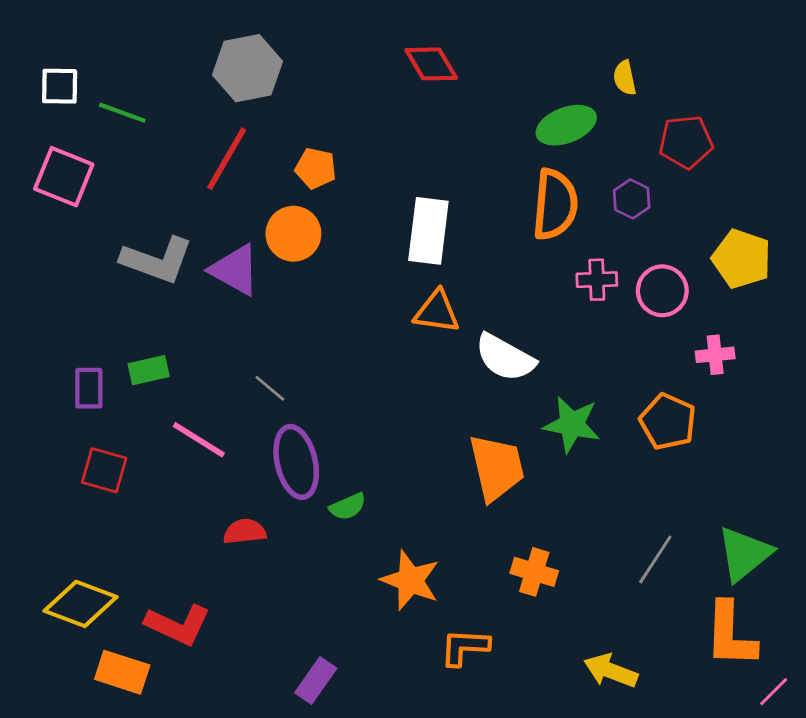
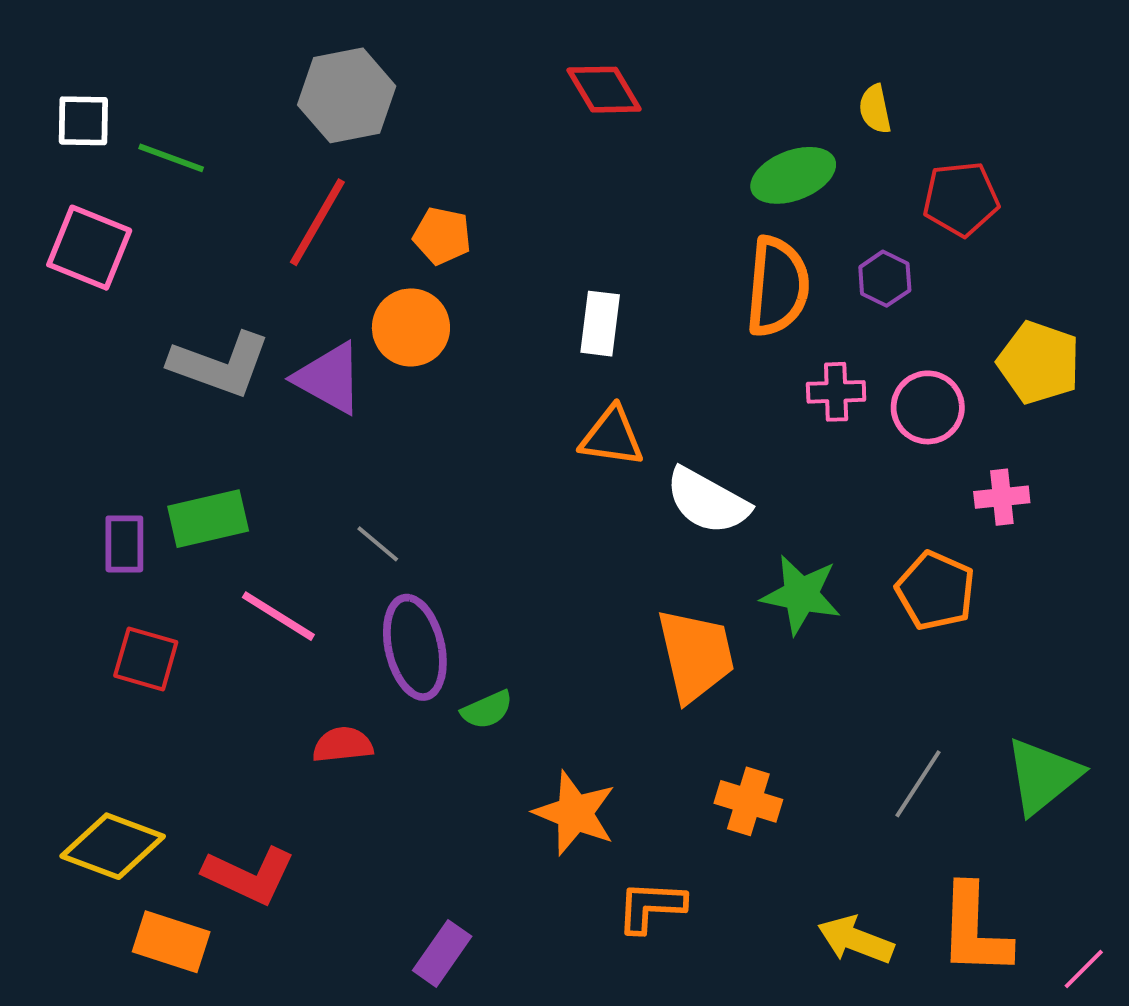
white rectangle: (428, 231) -> (600, 324), size x0.7
green rectangle: (149, 370) -> (208, 519), size x1.4
orange L-shape: (730, 635) -> (975, 930), moved

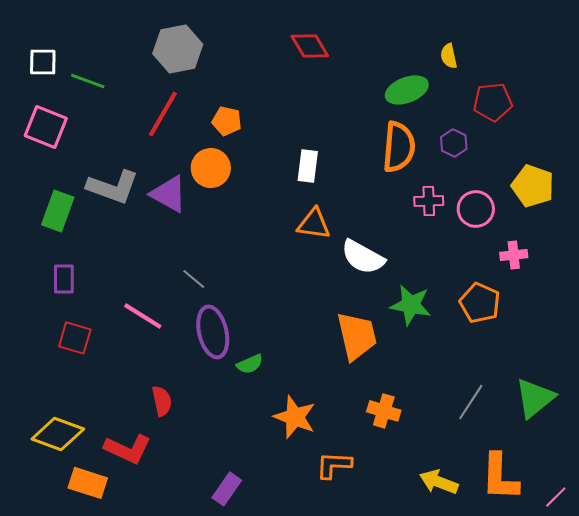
green rectangle: (208, 519) -> (58, 211), moved, turned -57
red semicircle: (343, 745) -> (162, 401), moved, turned 84

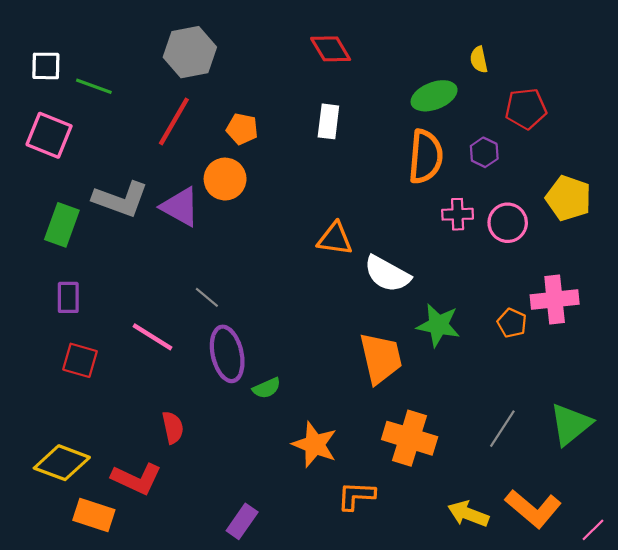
white rectangle: (308, 166) -> (328, 121), moved
pink cross: (514, 255) -> (555, 300), moved, size x1.6
orange pentagon: (480, 303) -> (512, 323), size x0.7
orange cross: (384, 411) -> (410, 438), size x1.5
orange L-shape: (500, 477) -> (533, 509), turned -52

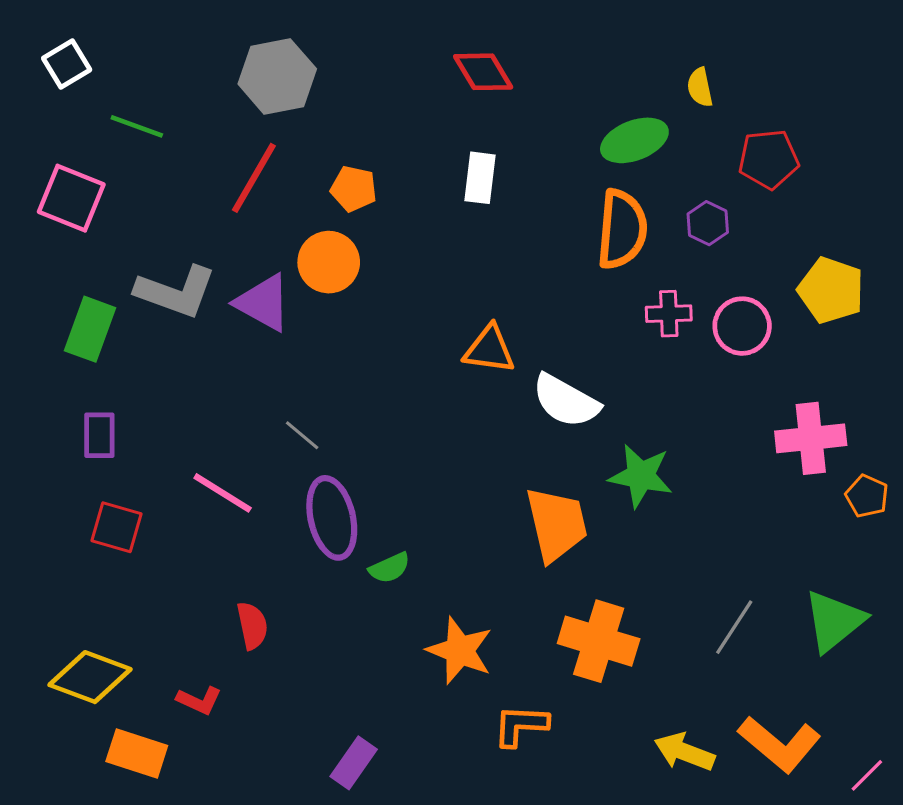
white square: (46, 66) -> (67, 64), moved, turned -32
orange pentagon: (512, 323) -> (867, 496), moved
red L-shape: (137, 479) -> (199, 700), size x0.6

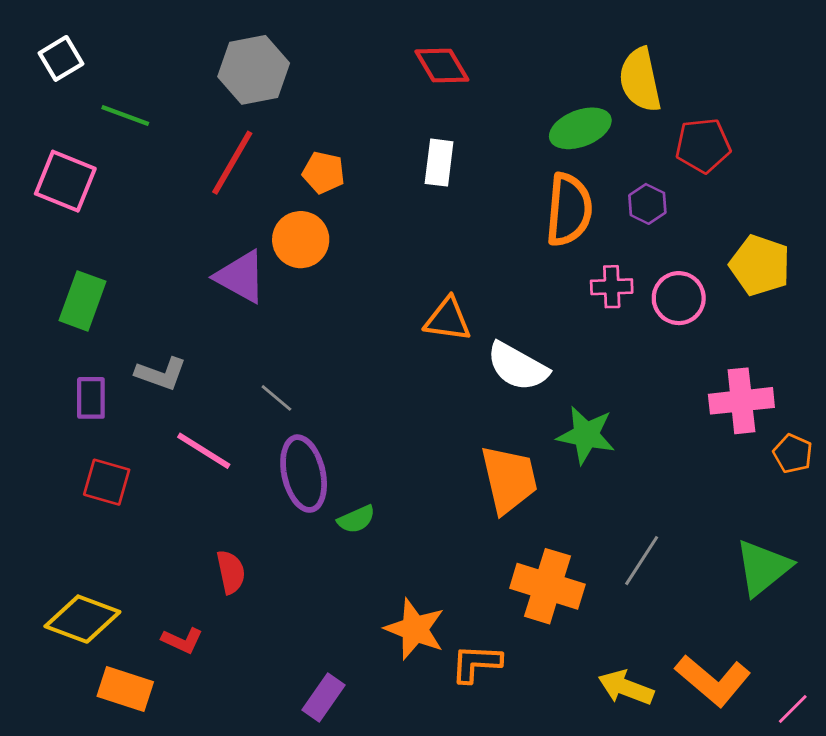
yellow semicircle: (700, 87) -> (640, 80), size x1.8
gray L-shape: (176, 292) -> (161, 374), moved, size x0.7
gray line: (734, 627) -> (642, 561), moved
orange star: (460, 651) -> (415, 629), moved

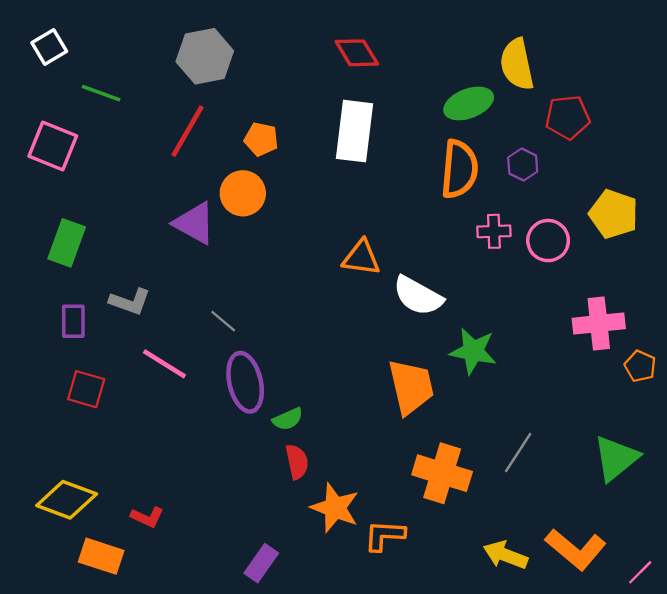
white rectangle: (439, 163) -> (355, 131), size x1.6
red semicircle: (231, 572) -> (297, 462), moved

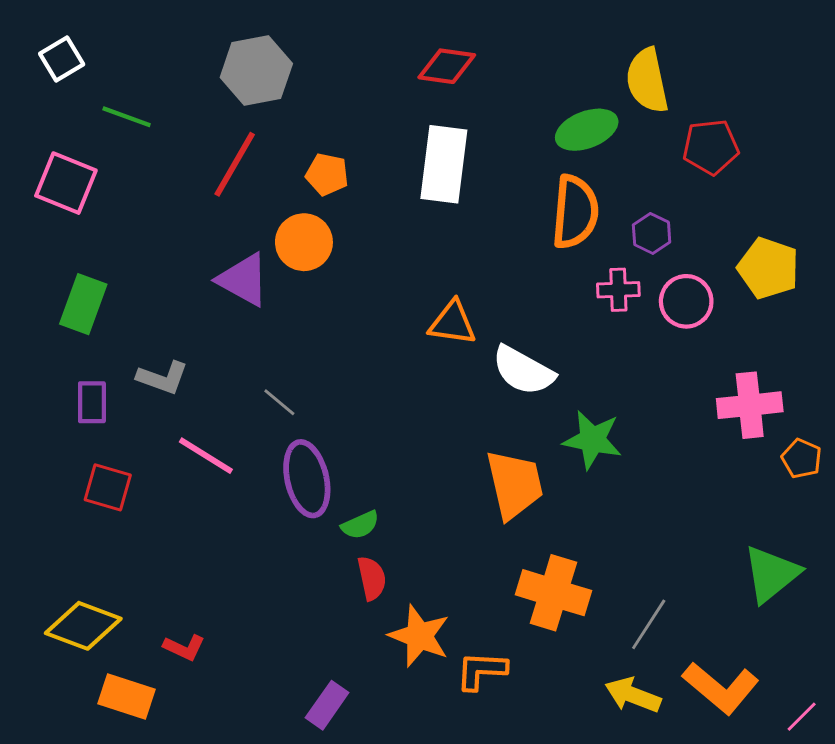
red diamond: (357, 53) -> (447, 66), turned -51
purple hexagon: (523, 165) -> (652, 234), moved
gray line: (518, 452) -> (649, 624), moved

